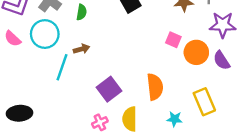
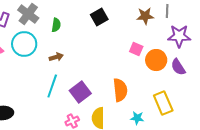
cyan line: (62, 67) -> (52, 86), moved

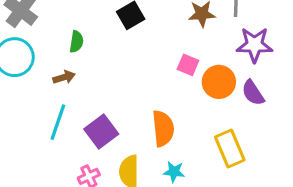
green semicircle: (56, 25) -> (76, 42), moved
cyan star: (137, 118) -> (174, 172), moved

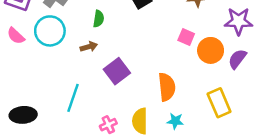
purple semicircle: (253, 93) -> (237, 59), turned 70
cyan line: (58, 122) -> (73, 98), moved
purple square: (101, 131) -> (117, 71), moved

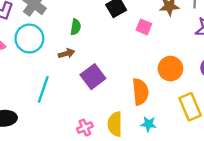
pink square: (186, 37) -> (144, 27), moved
orange circle: (211, 50) -> (170, 69), moved
cyan line: (73, 98) -> (43, 89), moved

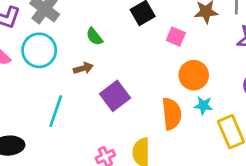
green semicircle: (76, 27) -> (94, 37), turned 133
orange circle: (170, 69) -> (194, 75), moved
cyan star: (148, 124) -> (203, 106), moved

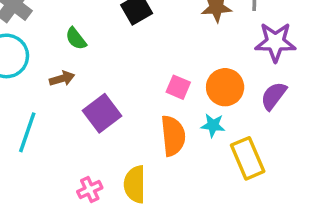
pink square: (176, 37) -> (178, 87), moved
orange circle: (194, 75) -> (225, 87), moved

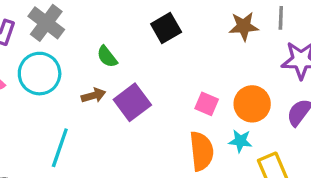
purple square: (102, 113) -> (132, 102), moved

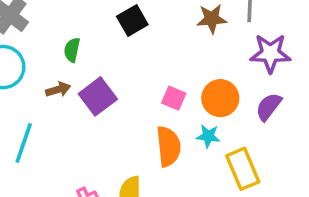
green semicircle: (107, 57) -> (72, 50), turned 50

